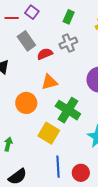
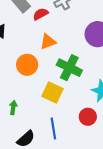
blue line: (58, 167) -> (53, 129), moved
red circle: (81, 173) -> (88, 117), moved

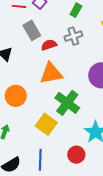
orange triangle: (48, 42) -> (51, 73), size x1.4
orange circle: (27, 65) -> (16, 96), moved

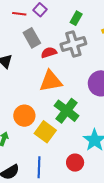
gray cross: (73, 36) -> (73, 44), size x1.4
orange circle: (16, 96) -> (24, 116), moved

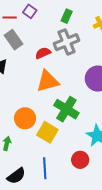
gray rectangle: (32, 38) -> (14, 40), moved

